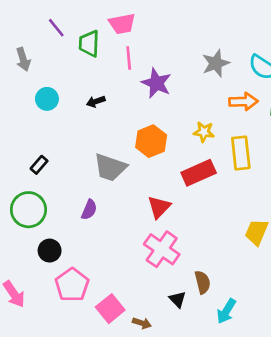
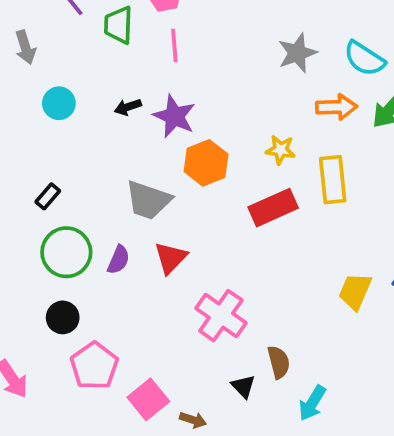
purple star: (156, 83) -> (174, 116), moved
red triangle: (159, 207) -> (171, 258), moved
green circle: (28, 210) -> (66, 252), moved

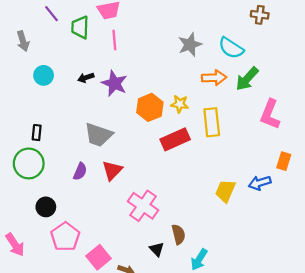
orange hexagon: (206, 163) -> (150, 107), moved
black rectangle: (48, 196) -> (37, 133), turned -35
green circle: (66, 252) -> (29, 163), moved

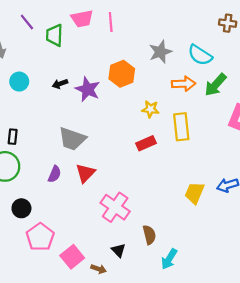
pink line: (114, 40) -> (111, 22), moved
orange hexagon: (150, 107) -> (122, 74), moved
red rectangle: (175, 139) -> (146, 143), size x0.7
black triangle: (157, 249) -> (118, 250), moved

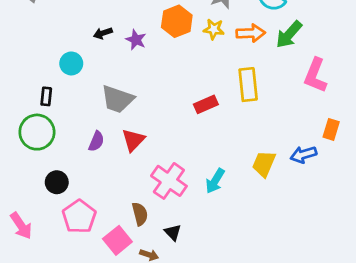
cyan circle: (19, 82) -> (71, 63), moved
purple star: (88, 89) -> (136, 40), size x0.7
yellow star: (150, 109) -> (214, 29), moved
brown semicircle: (149, 235) -> (140, 214), moved
cyan arrow: (169, 259) -> (215, 181), moved

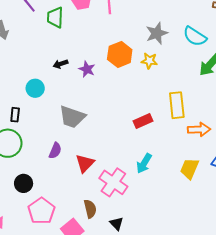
orange arrow: (251, 33) -> (199, 129), moved
red triangle: (133, 140) -> (85, 163), moved
cyan arrow: (215, 181) -> (144, 163), moved

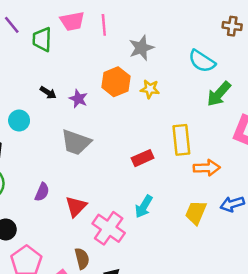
gray star: (157, 33) -> (141, 48), moved
black arrow: (61, 64) -> (48, 93), turned -128
gray trapezoid: (72, 117) -> (76, 142), moved

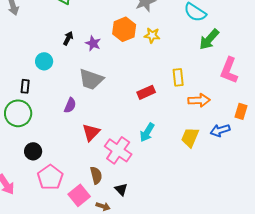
black arrow: (48, 93) -> (68, 38), turned -96
yellow rectangle: (181, 140) -> (178, 77), size x0.7
purple semicircle: (42, 192) -> (70, 105), moved

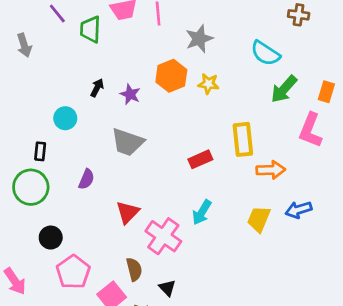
yellow rectangle: (178, 77) -> (243, 139), size x1.4
purple semicircle: (70, 105) -> (86, 179), moved
orange rectangle: (241, 111) -> (326, 92), moved

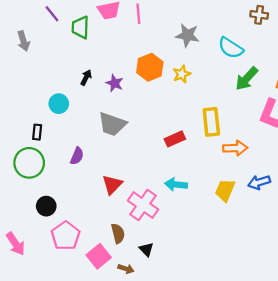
gray star: (199, 39) -> (187, 35), moved, turned 30
yellow star: (208, 84) -> (182, 74), turned -30
cyan arrow: (202, 212) -> (176, 184), turned 65

